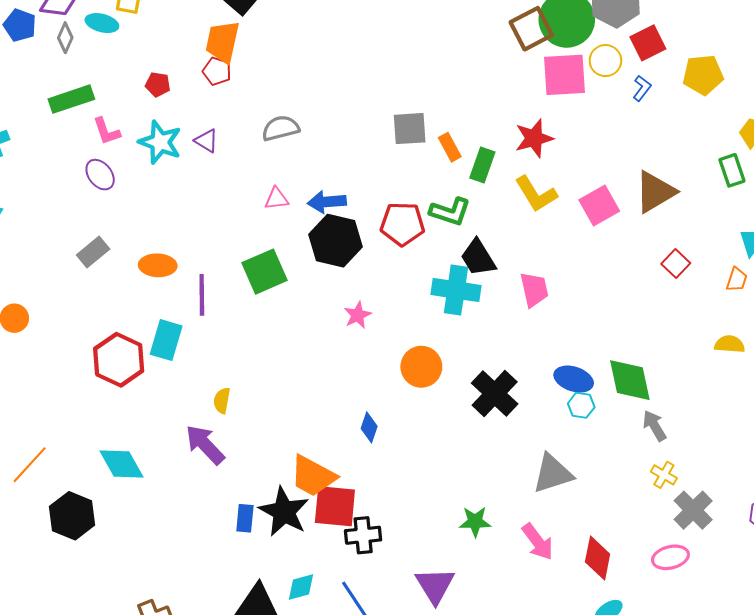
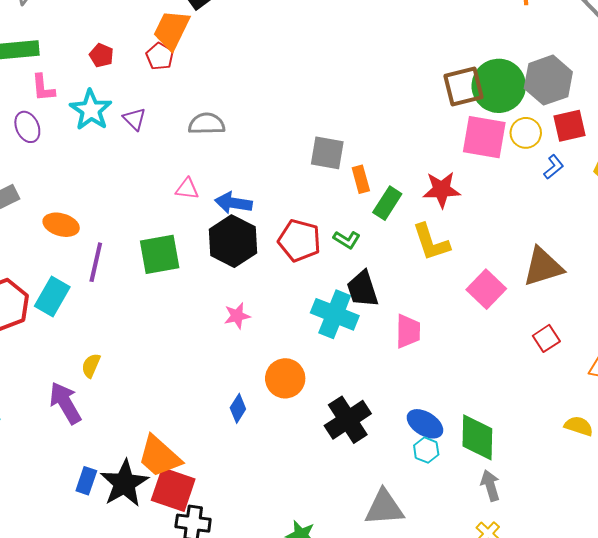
pink square: (599, 205) -> (486, 289), moved, turned -30
green L-shape: (450, 212) -> (347, 240), size x0.7
blue diamond: (369, 427) -> (238, 408), moved

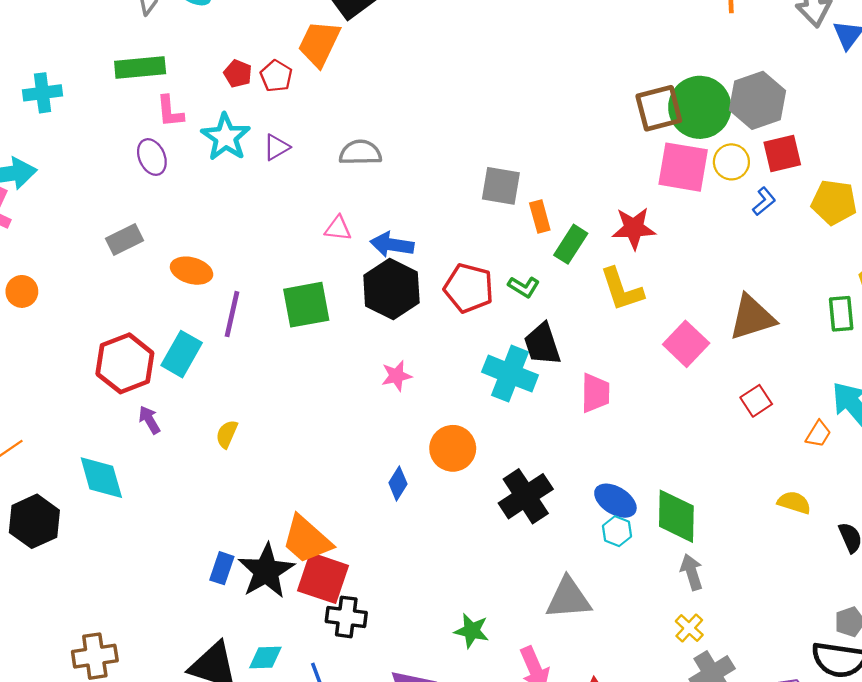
red pentagon: (160, 56) -> (276, 76), moved
purple triangle: (134, 119) -> (276, 147), turned 45
purple arrow: (65, 403) -> (149, 420), moved, size x0.6

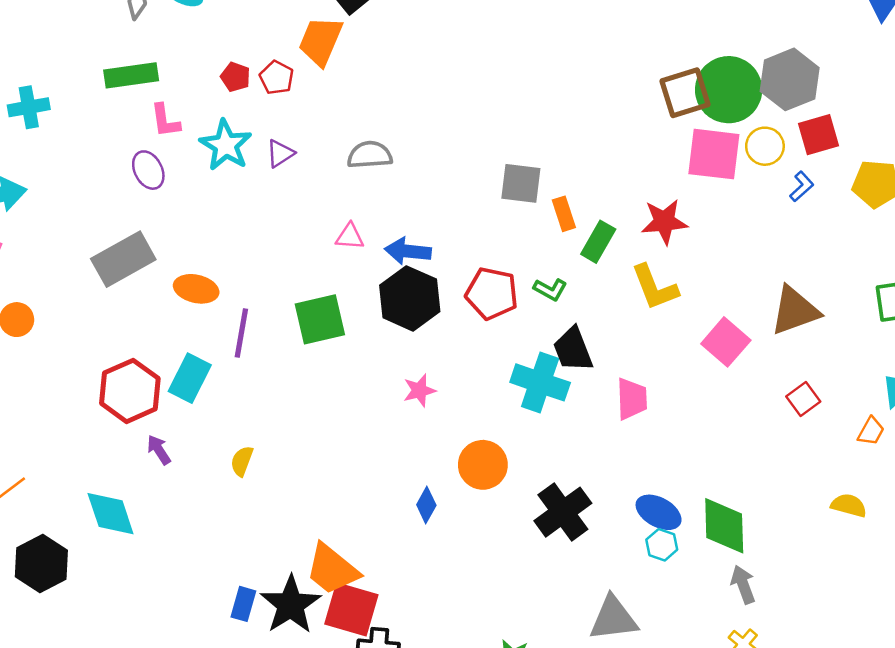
gray rectangle: (125, 239) -> (123, 259), size x1.6

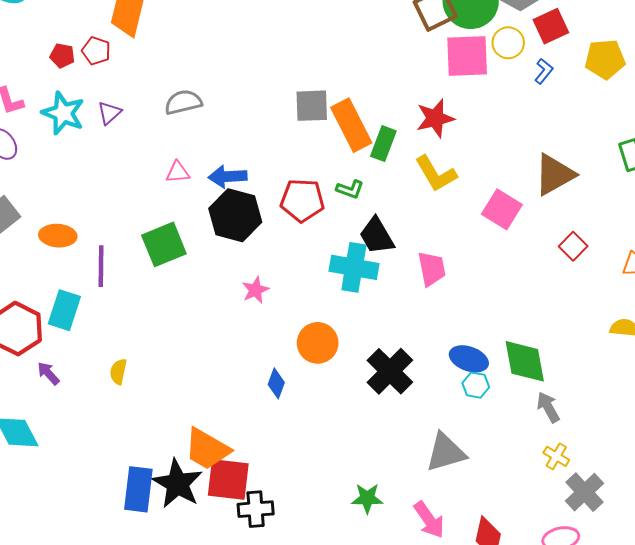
orange rectangle: (564, 214) -> (351, 125), size x1.8
blue rectangle: (243, 604) -> (138, 489), size x1.6

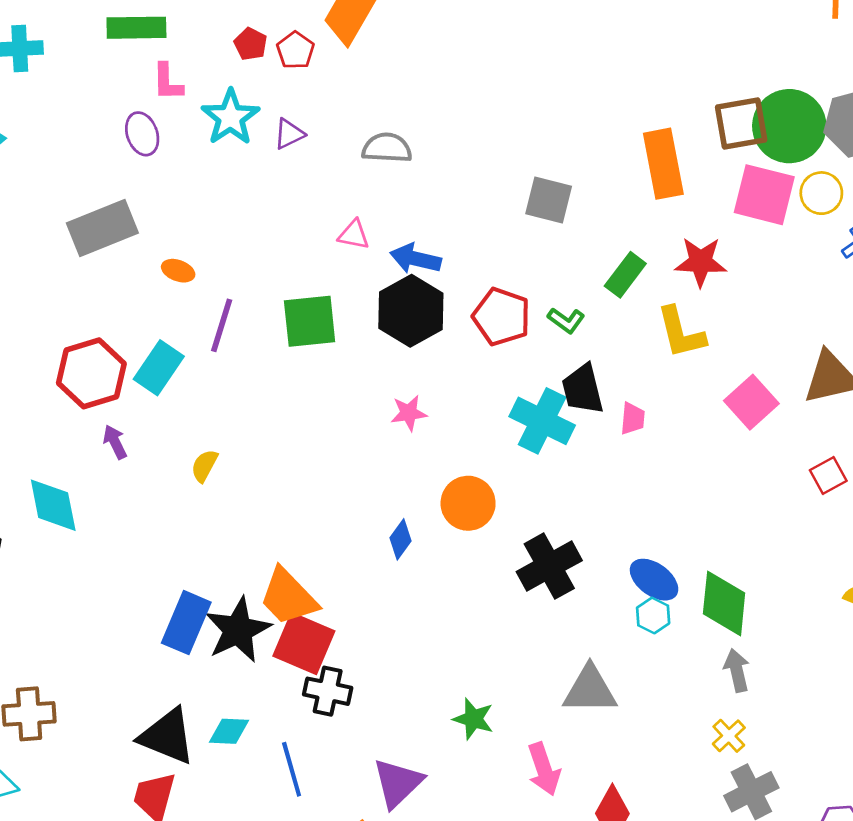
orange rectangle: (351, 125) -> (663, 164), moved
orange ellipse: (58, 236) -> (178, 271), size x0.7
pink trapezoid: (432, 269) -> (633, 419), moved, size x0.7

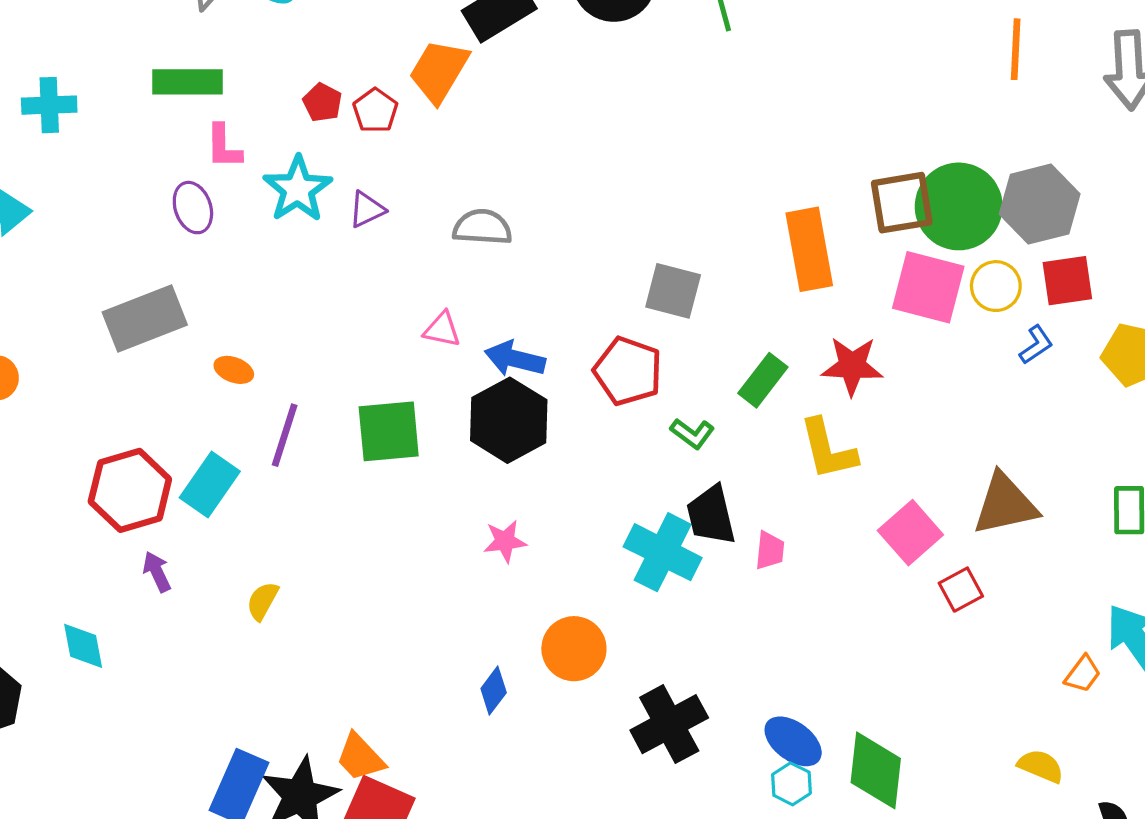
red pentagon: (502, 317) -> (628, 371), moved
red square: (828, 475) -> (961, 590), moved
cyan diamond: (53, 505) -> (83, 646), size x0.7
orange trapezoid: (288, 597) -> (360, 757), size x0.7

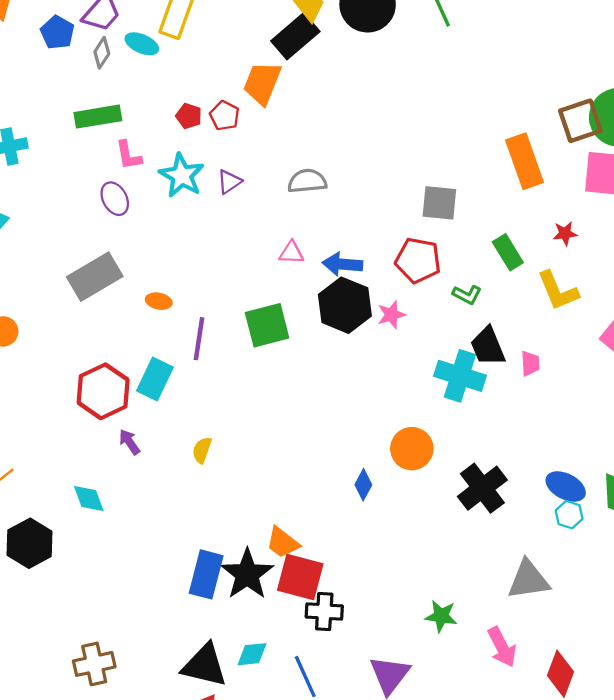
red star: (852, 366) -> (565, 233), size x0.6
green rectangle: (763, 380) -> (508, 252), turned -60
pink star: (505, 541) -> (391, 315), moved

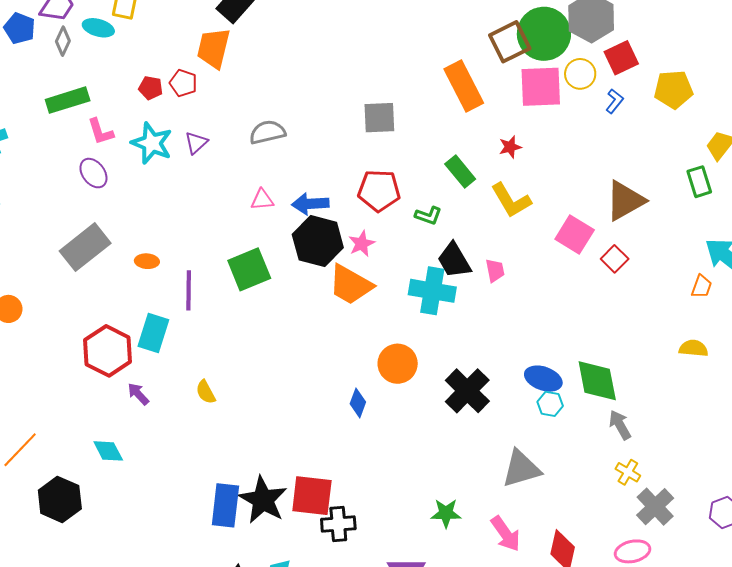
gray square: (439, 203) -> (379, 118), moved
yellow semicircle: (202, 450) -> (206, 392), turned -40
orange trapezoid: (283, 543) -> (351, 285), moved, size x1.4

